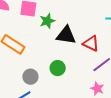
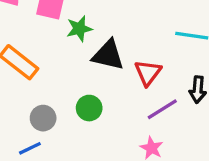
red triangle: (91, 44) -> (148, 73), turned 36

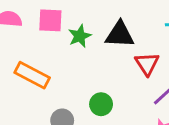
black triangle: (108, 55) -> (120, 35), moved

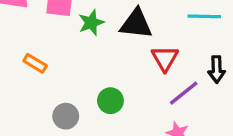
orange rectangle: (32, 75) -> (35, 63), size x0.6

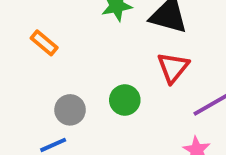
red triangle: (165, 58) -> (173, 67), moved

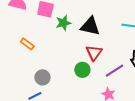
green circle: (125, 100) -> (82, 70), moved

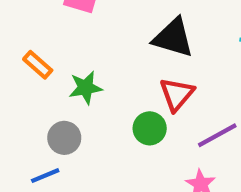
green star: (63, 23) -> (85, 88), moved

